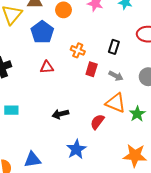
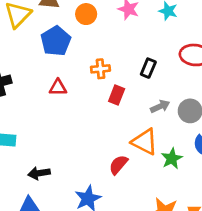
orange cross: (78, 50) -> (100, 69), turned -32
gray arrow: (116, 76) -> (160, 106), moved, turned -56
black arrow: (60, 114) -> (39, 173), moved

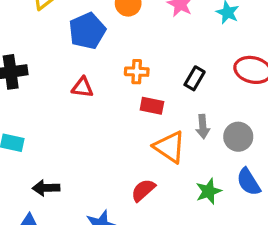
red rectangle: (117, 95) -> (152, 106), turned 72
gray arrow: (160, 106) -> (203, 127), turned 102
orange triangle: (145, 142) -> (170, 147), moved

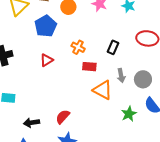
orange cross: (137, 72) -> (78, 47), turned 32
red triangle: (82, 87) -> (47, 60), turned -32
red semicircle: (143, 190) -> (63, 117), moved

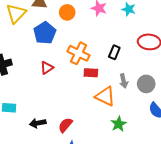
orange cross: (78, 47) -> (79, 53), size x1.5
green star: (129, 114) -> (119, 124), moved
black arrow: (31, 123) -> (38, 123), moved

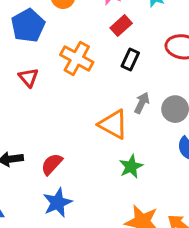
red triangle: (47, 68) -> (29, 77), turned -40
red rectangle: (91, 73) -> (121, 26), moved, turned -48
gray arrow: (124, 81) -> (142, 103), turned -144

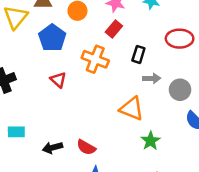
red rectangle: (121, 26) -> (114, 29), moved
gray arrow: (142, 103) -> (152, 78), moved, turned 70
red semicircle: (52, 164) -> (86, 147), turned -96

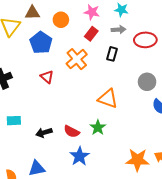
orange cross: (95, 59) -> (77, 59), turned 30
gray arrow: (152, 78) -> (119, 30), moved
green star: (151, 141) -> (98, 127), moved

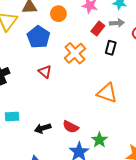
red rectangle: (91, 34) -> (98, 28), moved
green star: (98, 127) -> (99, 140), moved

